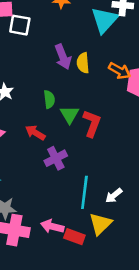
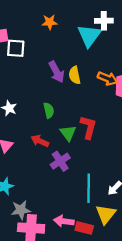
green triangle: (70, 114) -> (68, 133), moved

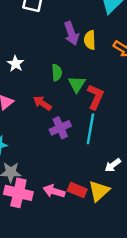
green triangle: (68, 133) -> (77, 84), moved
cyan line: (89, 188) -> (90, 129), moved
red rectangle: (84, 228) -> (77, 190), moved

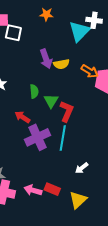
yellow semicircle: (90, 40) -> (61, 64), turned -98
purple cross: (60, 128) -> (38, 137), size x1.4
yellow triangle: (99, 191) -> (78, 200), moved

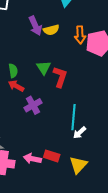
orange arrow: (90, 71) -> (80, 35), turned 60
green semicircle: (34, 91) -> (13, 71), moved
purple cross: (38, 137) -> (33, 105), size x0.7
cyan line: (63, 138) -> (73, 117), moved

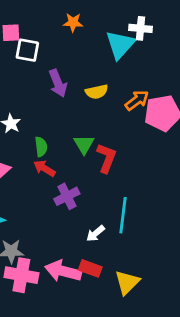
purple arrow: (35, 26) -> (58, 83), moved
orange arrow: (80, 35) -> (137, 100), turned -126
white arrow: (79, 133) -> (95, 234), moved
pink arrow: (32, 159) -> (63, 271), size x1.4

